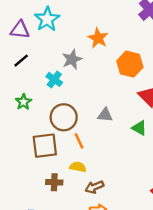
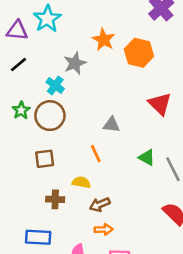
orange hexagon: (130, 64) -> (139, 53), moved
brown circle: (64, 117) -> (50, 116), moved
green triangle: (139, 128) -> (147, 157), moved
orange line: (79, 141) -> (96, 154), moved
brown square: (45, 146) -> (45, 159), size x0.7

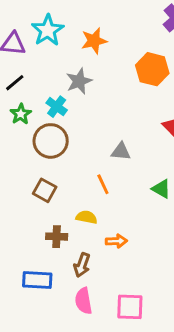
orange star: (104, 40) -> (94, 41), moved, turned 30
green star: (21, 110) -> (21, 114), moved
brown square: (45, 159) -> (45, 190), turned 36
brown arrow: (100, 205) -> (82, 265), moved, turned -48
orange arrow: (104, 229) -> (116, 241), moved

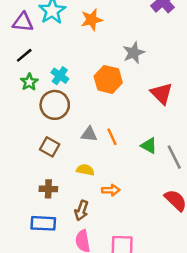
orange hexagon: (152, 69) -> (108, 79), moved
gray star: (79, 81) -> (134, 53), moved
gray triangle: (121, 151) -> (89, 134), moved
orange line: (103, 184) -> (112, 137), moved
brown cross: (57, 237) -> (48, 189), moved

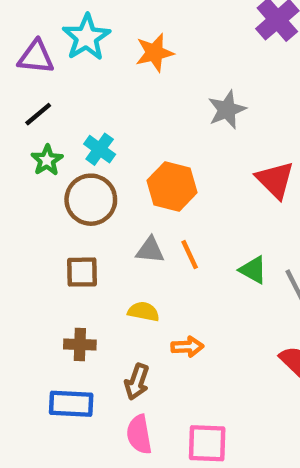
orange hexagon: (108, 79) -> (172, 186), moved
brown square: (50, 147) -> (82, 272), turned -30

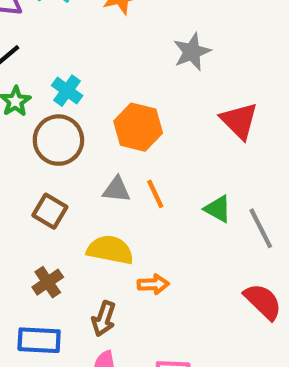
brown square: (82, 272) -> (50, 211), turned 32
yellow semicircle: (143, 312) -> (110, 250), size x1.5
brown cross: (80, 344) -> (48, 282), turned -36

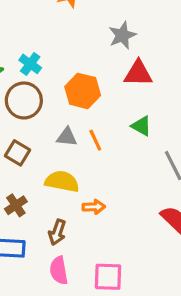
red triangle: (239, 121) -> (138, 73), moved, turned -44
green triangle: (218, 209) -> (141, 126), moved

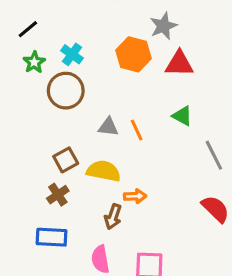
orange hexagon: (83, 91) -> (133, 54), moved
brown square: (17, 153) -> (66, 160), moved, turned 30
brown arrow: (57, 232) -> (113, 217), moved

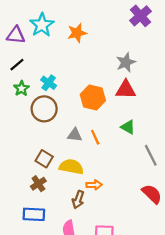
gray star: (163, 26) -> (126, 62), moved
orange hexagon: (133, 54) -> (93, 98), moved
brown square: (66, 160) -> (44, 159), turned -30

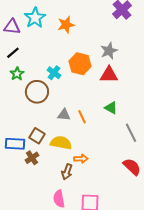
cyan cross: (49, 83) -> (54, 73), moved
orange hexagon: (93, 98) -> (80, 64), moved
blue rectangle: (34, 214) -> (15, 144), moved

